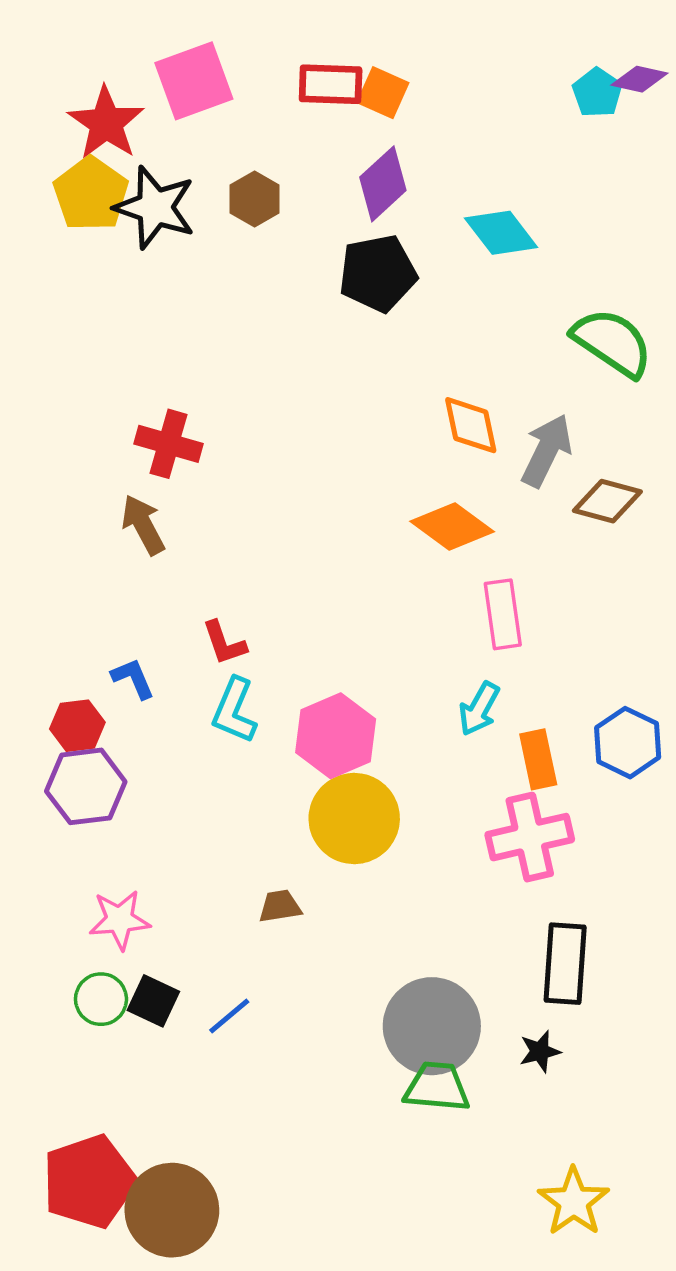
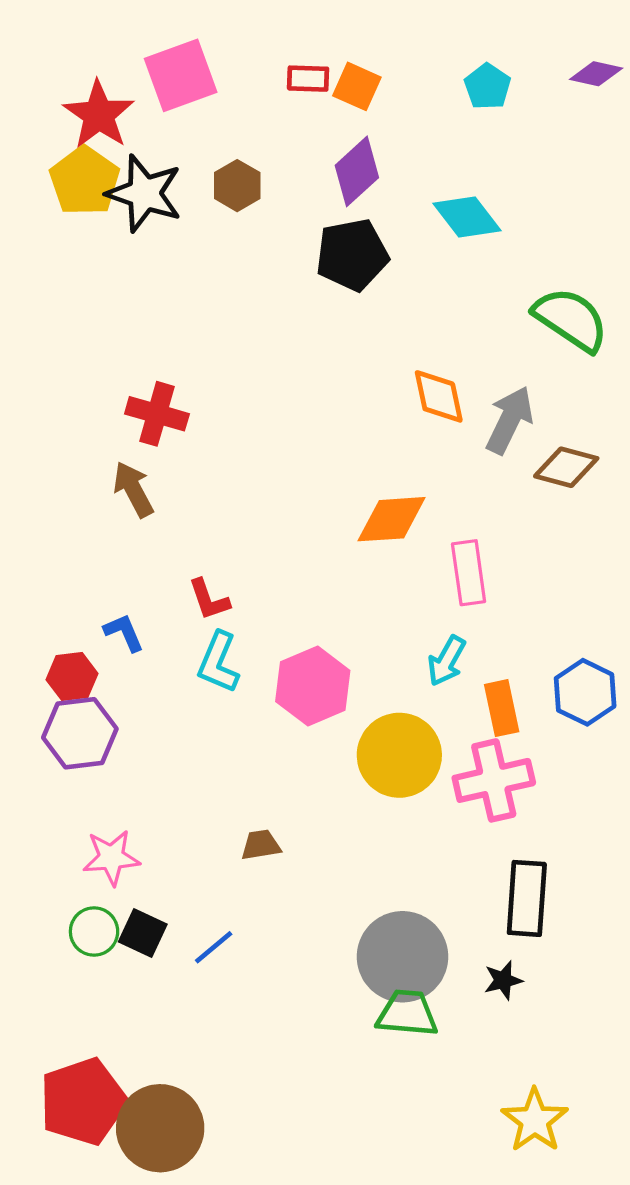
red rectangle: (331, 84) -> (308, 79), size x0.7
cyan pentagon: (597, 93) -> (487, 86), moved
orange diamond: (452, 526) -> (391, 519), moved, turned -40
yellow circle: (354, 819) -> (399, 755), moved

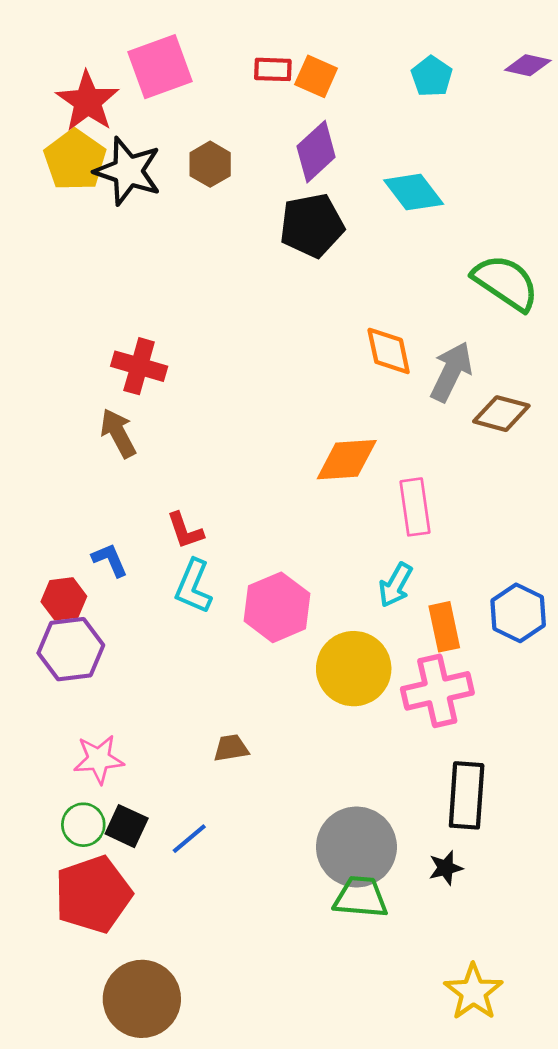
red pentagon: (83, 1101) -> (93, 894), moved

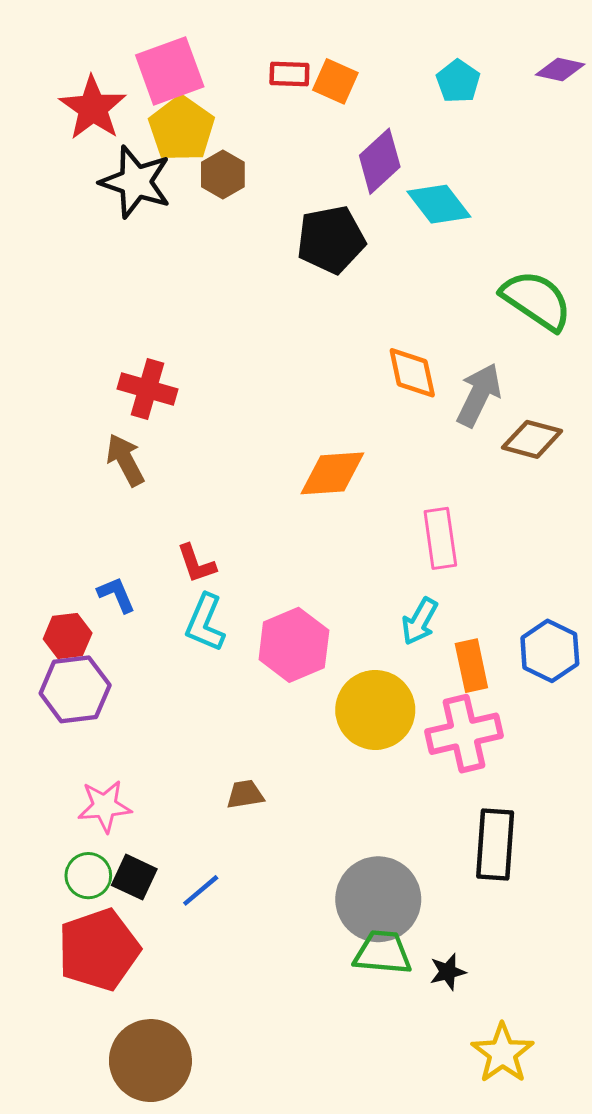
purple diamond: (316, 152) -> (380, 161), moved
yellow pentagon: (75, 160) -> (182, 129), moved
orange diamond: (347, 460) -> (332, 473), moved
black star: (446, 868) -> (448, 972), moved

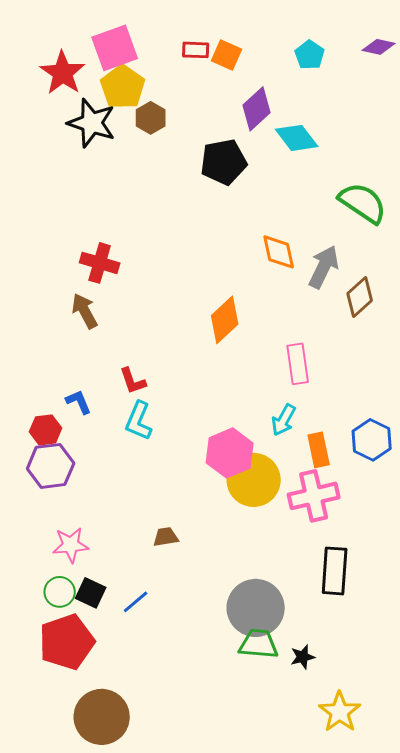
brown diamond: (532, 439) -> (360, 297), turned -57
orange diamond: (332, 473) -> (225, 320), turned -39
pink hexagon: (294, 645) -> (230, 453), moved

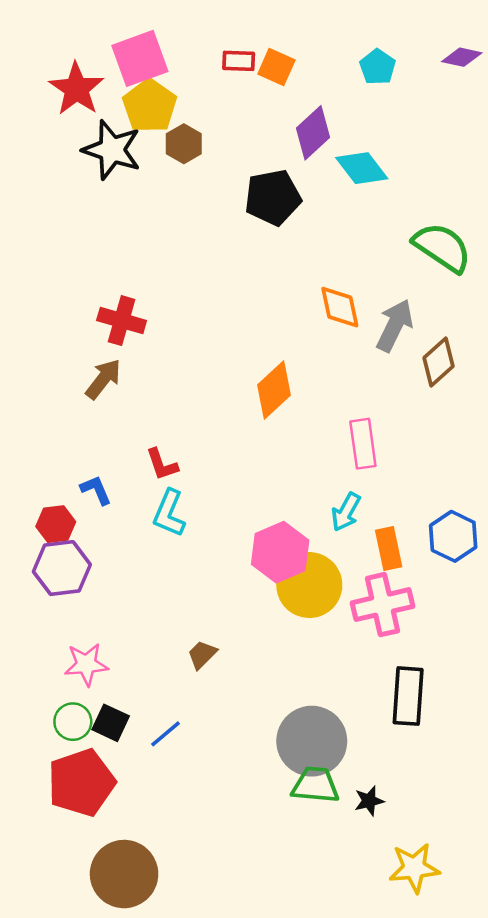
brown arrow: (85, 311) -> (103, 379), turned 66
brown trapezoid: (166, 537) -> (202, 655), turned -36
yellow star: (340, 712) -> (414, 868), turned 30

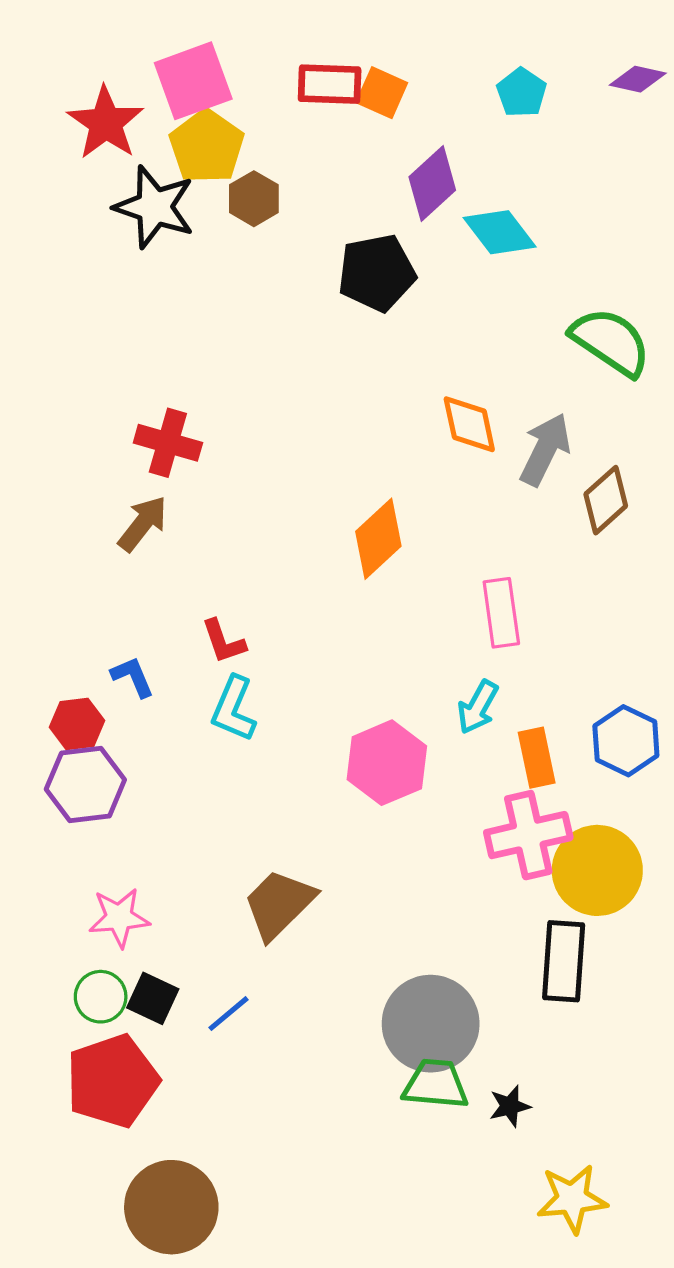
red rectangle: (239, 61) -> (330, 84), size x1.4
yellow circle: (309, 585) -> (597, 870), moved
brown trapezoid: (202, 655) -> (279, 904), size x1.8

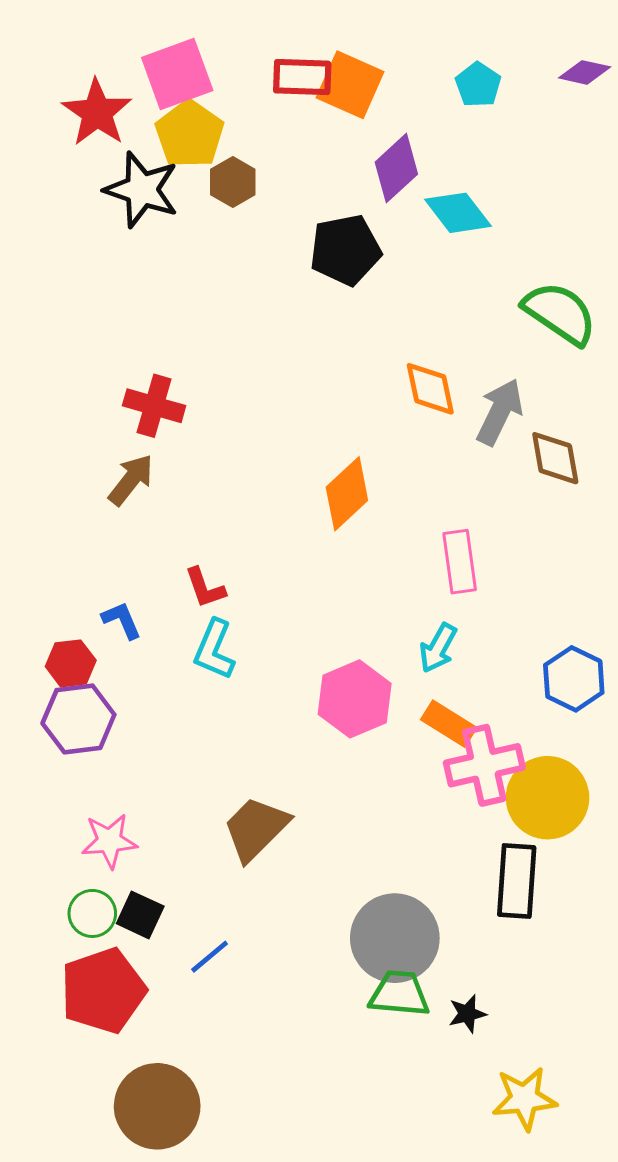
orange square: (382, 93) -> (350, 85), size x1.4
brown diamond: (606, 500) -> (555, 458), turned -58
orange rectangle: (537, 758) -> (449, 724), moved, turned -46
blue line: (229, 1014) -> (210, 957), moved

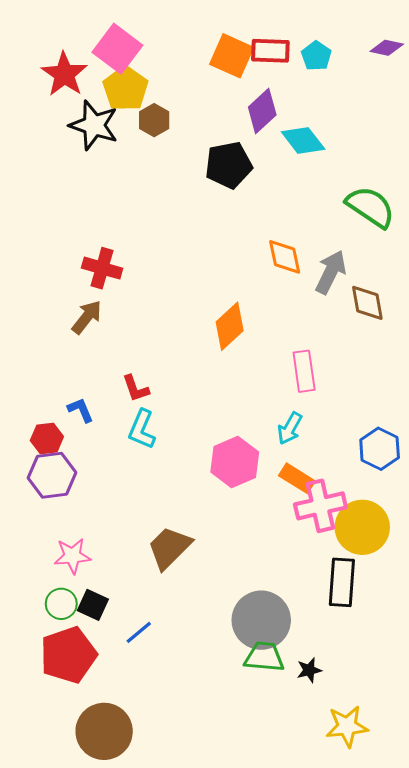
pink square: (177, 74) -> (117, 49), turned -33
red rectangle: (302, 77) -> (270, 51), moved

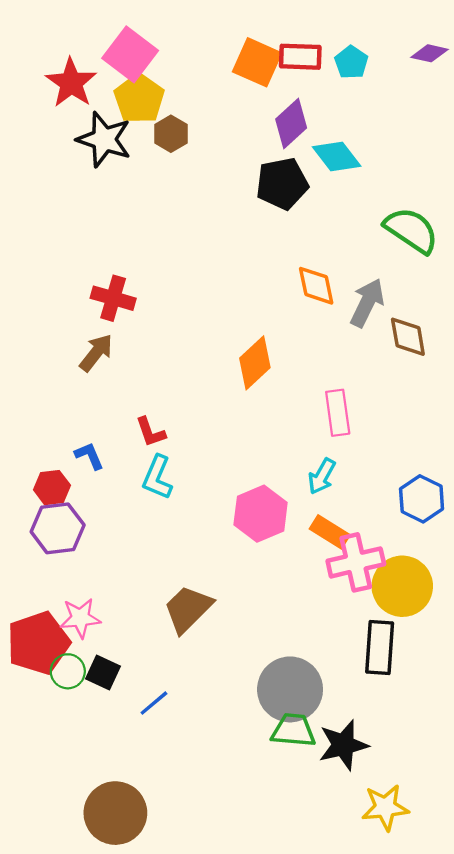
black pentagon: (229, 165) -> (282, 184), moved
red pentagon: (68, 655) -> (38, 643), moved
black star: (309, 670) -> (343, 745), size x1.8

